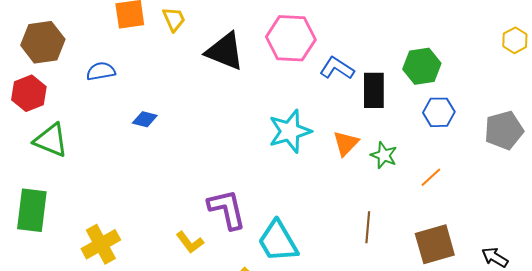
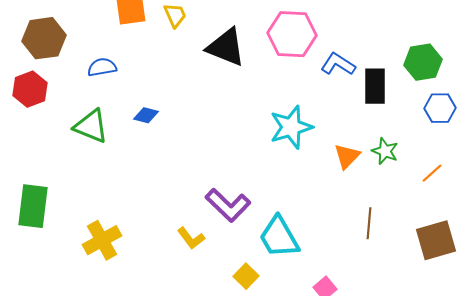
green triangle: (51, 140) -> (91, 126), moved
orange triangle: (346, 143) -> (347, 156), moved
purple L-shape: (227, 209) -> (228, 205), turned 147

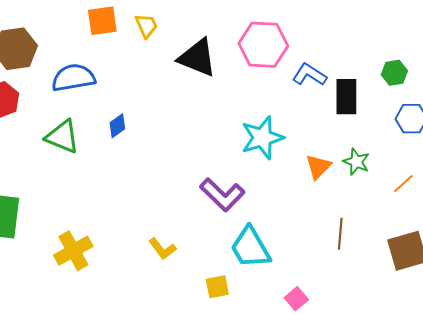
green hexagon: (423, 62) -> (394, 73), size x0.7
blue semicircle: (102, 67) -> (73, 78), size x1.5
blue diamond: (146, 115) -> (117, 126), turned -50
purple L-shape: (228, 205) -> (222, 195), moved
yellow square: (246, 276) -> (217, 287), turned 35

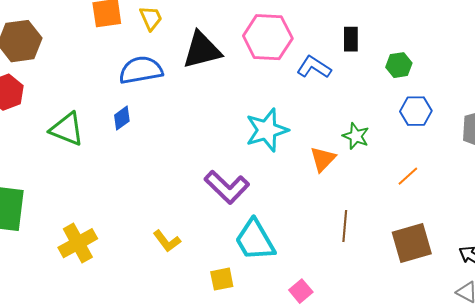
black triangle: (197, 58) -> (202, 50), turned -36
blue semicircle: (73, 78) -> (141, 70), moved
black rectangle: (346, 97) -> (351, 39), moved, size x0.7
green star: (356, 162) -> (356, 136), moved

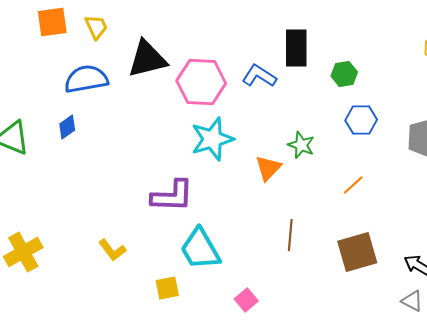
pink hexagon: (268, 37) -> (201, 82), moved
black rectangle: (351, 39) -> (296, 48), size x1.5
purple L-shape: (227, 187) -> (172, 196), turned -42

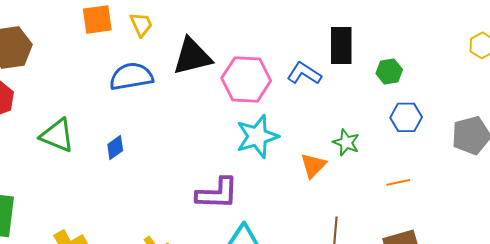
blue diamond: (67, 127) -> (115, 147), moved
orange line: (353, 185) -> (398, 182), turned 30

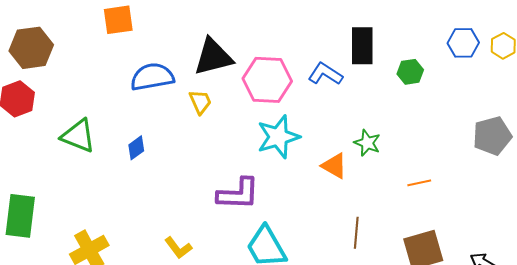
yellow trapezoid: (141, 24) -> (200, 102), moved
blue hexagon: (406, 117) -> (463, 43), moved
orange triangle: (313, 165) -> (334, 166), turned -44

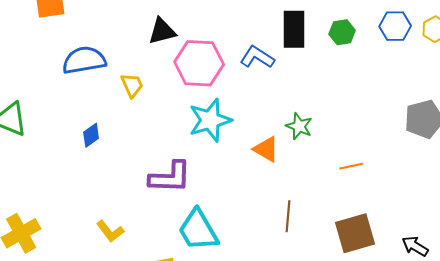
black triangle: (213, 57) -> (162, 31), moved, size x0.7
green hexagon: (410, 72) -> (342, 32), moved
blue diamond: (136, 148) -> (91, 135), moved

